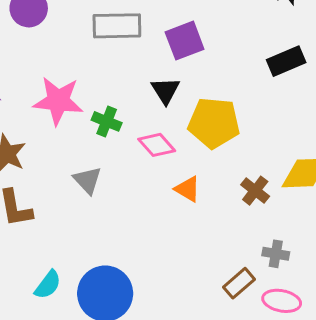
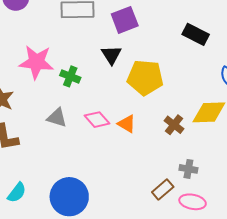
black rectangle: (286, 61) -> (196, 34), turned 50
pink diamond: (157, 145) -> (97, 120), moved
gray triangle: (87, 180) -> (57, 118), turned -30
cyan semicircle: (48, 285) -> (17, 193), moved

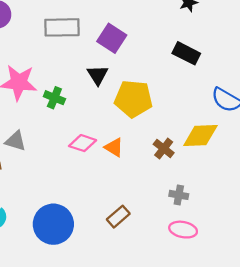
purple square: (125, 20) -> (112, 38), turned -36
gray triangle: (57, 118) -> (16, 141), moved
pink diamond: (97, 120) -> (83, 143), turned -30
brown rectangle: (163, 189) -> (118, 217), moved

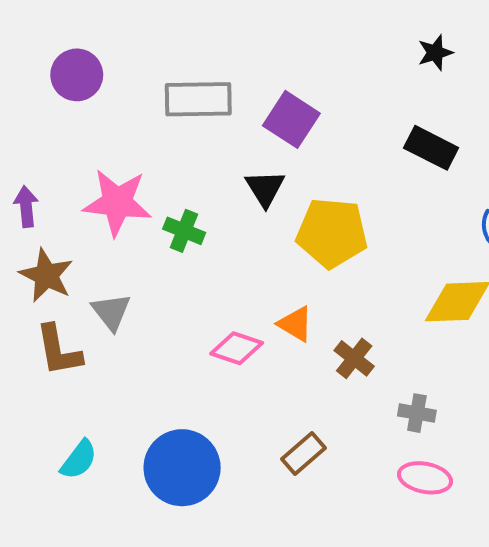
gray triangle: (16, 141) -> (111, 312), turned 35
pink diamond: (83, 143) -> (237, 348), moved
brown cross: (164, 148) -> (354, 358), moved

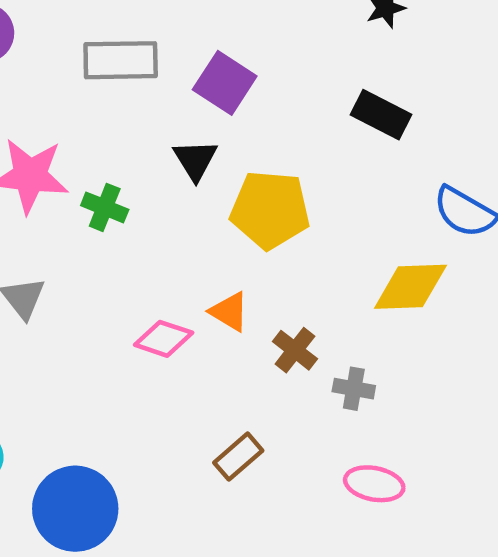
gray cross: (417, 413) -> (354, 389), moved
blue circle: (182, 468) -> (75, 509), moved

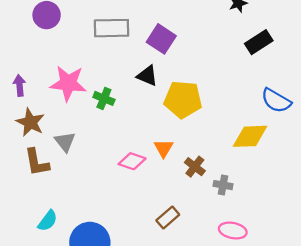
black rectangle: (381, 115) -> (259, 42), moved, turned -60
black triangle: (195, 160) -> (147, 76), turned -35
orange triangle: (229, 312) -> (163, 148), turned 30

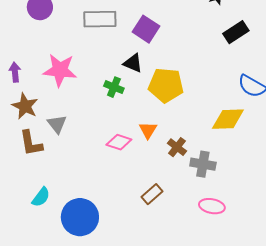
green cross: (104, 98) -> (114, 87), moved
gray cross: (223, 185) -> (203, 164), size x1.4

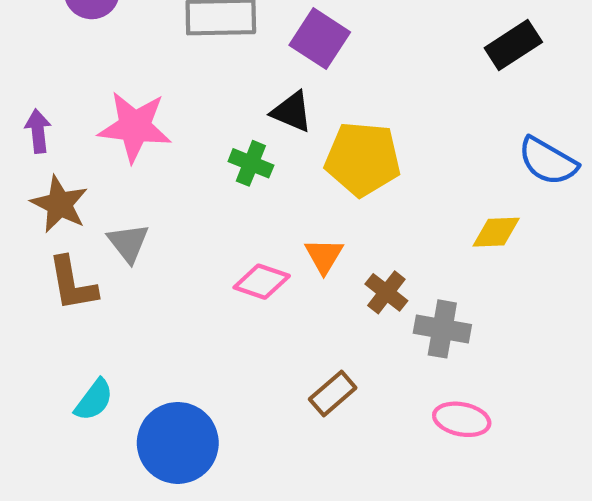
yellow diamond: (228, 119) -> (496, 232), size x0.7

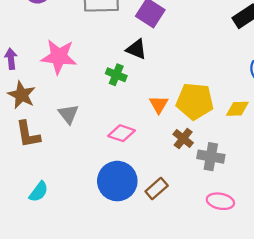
yellow pentagon: (363, 159) -> (195, 101), moved
gray triangle: (128, 243) -> (68, 114), moved
orange triangle: (324, 256) -> (159, 104), moved
blue circle: (178, 443) -> (117, 181), moved

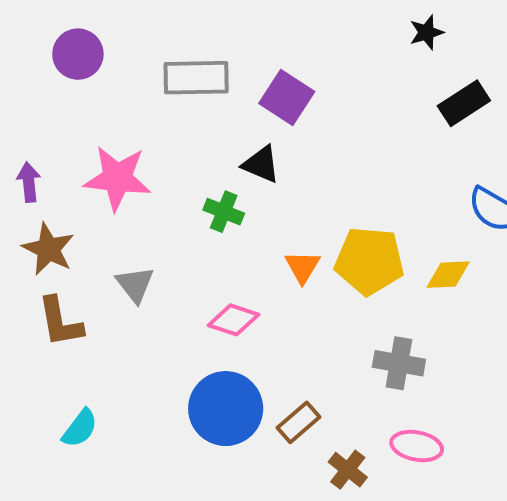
brown cross: (183, 139) -> (348, 470), moved

